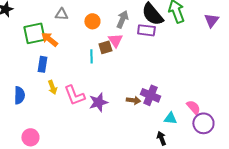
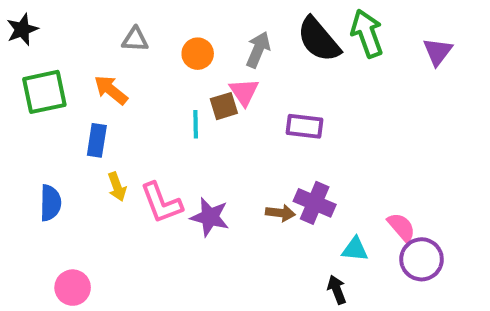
purple rectangle: (146, 30) -> (305, 126), moved
green square: (34, 33) -> (44, 92), moved
purple star: (98, 102) -> (210, 217), turned 30

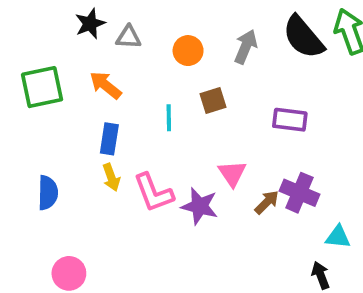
black star: (22, 29) -> (90, 24), moved
pink triangle: (244, 92) -> (232, 173), moved
cyan line: (196, 124) -> (169, 118), moved
blue rectangle: (97, 140) -> (109, 139), moved
brown arrow: (280, 213) -> (267, 202), turned -52

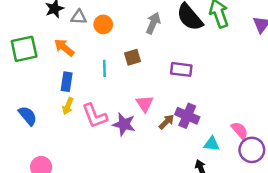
orange circle: (188, 51) -> (103, 24), moved
yellow arrow: (111, 177) -> (68, 106), turned 42
blue semicircle: (48, 193) -> (28, 116), turned -40

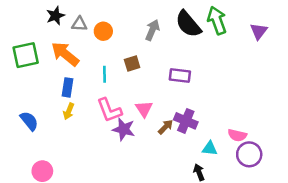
orange arrow: (64, 48) -> (65, 54), size x1.4
pink L-shape: (95, 116) -> (109, 110), moved
pink semicircle: (240, 130) -> (237, 135), turned 144

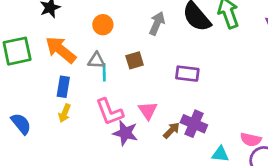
gray triangle: (79, 24) -> (96, 60), moved

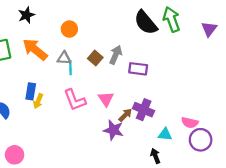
gray arrow: (157, 23) -> (116, 55), moved
brown square: (135, 60) -> (95, 58), turned -32
blue rectangle: (63, 87) -> (31, 91), moved
purple star: (125, 133) -> (113, 130), moved

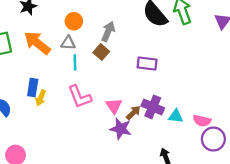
gray arrow: (116, 55) -> (108, 32), moved
gray triangle: (64, 58) -> (68, 43), moved
pink triangle: (106, 99) -> (114, 106), moved
cyan triangle: (165, 134) -> (176, 116), moved

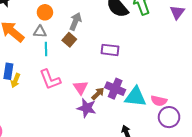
cyan triangle: (176, 116) -> (135, 97), size x1.6

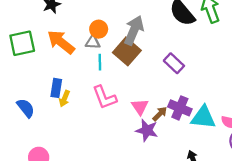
orange circle: (45, 12) -> (99, 29), moved
gray arrow: (75, 21) -> (134, 30), size x1.4
brown square: (69, 40) -> (127, 51), size x1.6
purple rectangle: (110, 50) -> (174, 63), turned 36

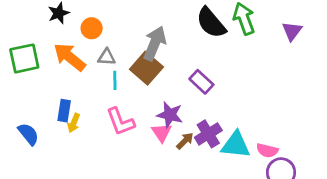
orange circle: (99, 29) -> (92, 28), moved
purple cross: (180, 108) -> (208, 134), turned 35
purple star: (147, 130) -> (170, 115), moved

